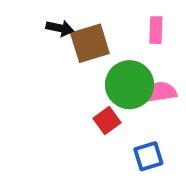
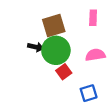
black arrow: (60, 28) -> (36, 47), moved
green circle: (130, 85) -> (56, 50), moved

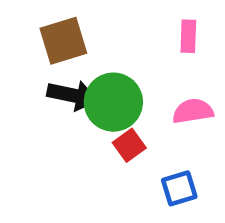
brown square: (54, 26) -> (63, 41), moved
black arrow: (36, 47) -> (72, 95), size x1.5

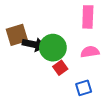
pink rectangle: (188, 36) -> (88, 17), size x1.5
brown square: (63, 41) -> (17, 35), moved

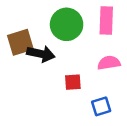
green circle: (53, 48) -> (67, 24), moved
red square: (60, 68) -> (73, 82), turned 32

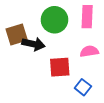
red square: (73, 82) -> (60, 67), size x1.5
blue square: (101, 106) -> (83, 87), turned -35

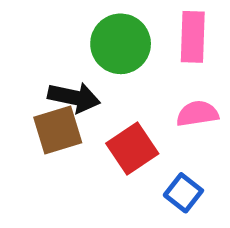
brown square: (17, 34) -> (58, 130), moved
red square: (60, 67) -> (132, 149), turned -30

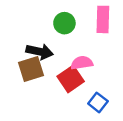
green circle: (121, 44) -> (64, 23), size x0.7
pink semicircle: (197, 114) -> (82, 63), moved

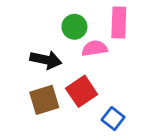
pink semicircle: (82, 63) -> (94, 48), moved
brown square: (31, 69) -> (44, 100), moved

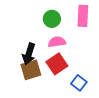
pink semicircle: (94, 48) -> (57, 42), moved
black arrow: (46, 60) -> (29, 54), moved, turned 95

